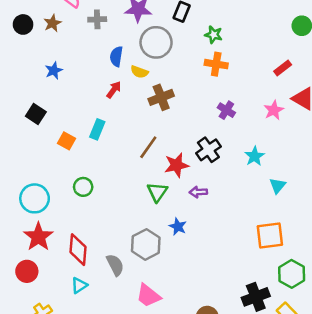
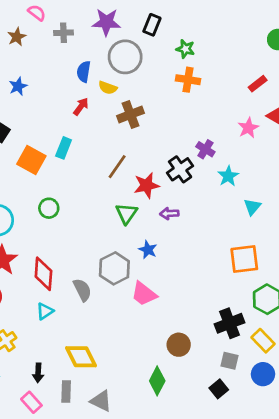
purple cross: (226, 110) -> (205, 149), moved
orange square: (67, 141) -> (31, 160), size x1.5
pink trapezoid: (148, 296) -> (144, 294), moved

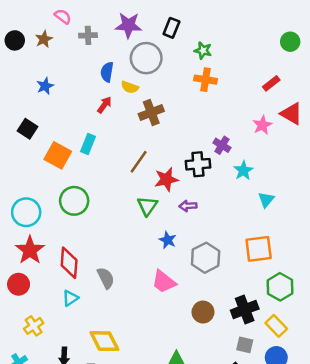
black cross: (180, 169) -> (198, 164), turned 30
green circle: (49, 208) -> (74, 201), size x1.5
gray hexagon: (114, 268) -> (206, 258), moved
brown circle: (179, 345) -> (203, 312), moved

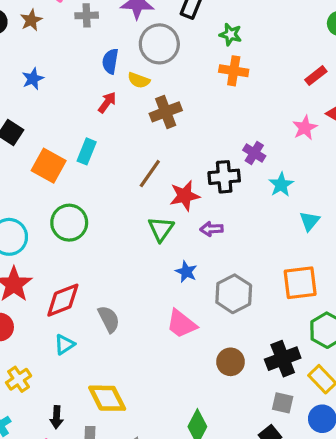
red diamond: (69, 263) -> (63, 300), turned 64

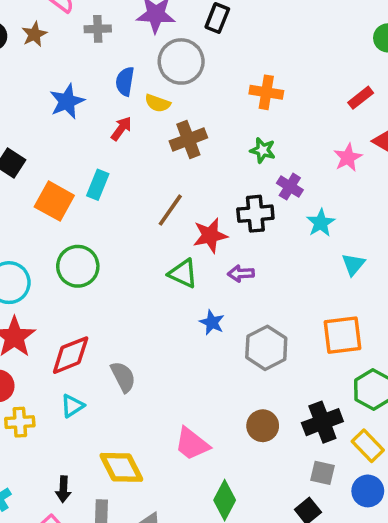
green star: (231, 34) -> (263, 150), moved
blue star: (33, 79) -> (67, 101), moved, size x1.4
green triangle: (161, 229) -> (183, 274), turned -40
pink trapezoid: (181, 324) -> (192, 444), moved
yellow cross: (19, 379) -> (20, 422), moved, turned 30

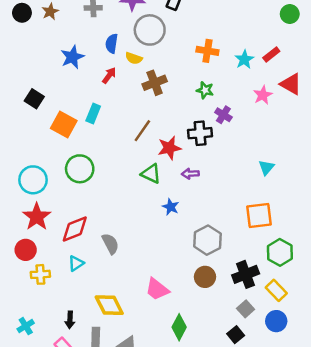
cyan star: (321, 223) -> (244, 59), moved
gray hexagon: (266, 348) -> (207, 240), moved
gray square: (322, 473) -> (246, 309), turned 35

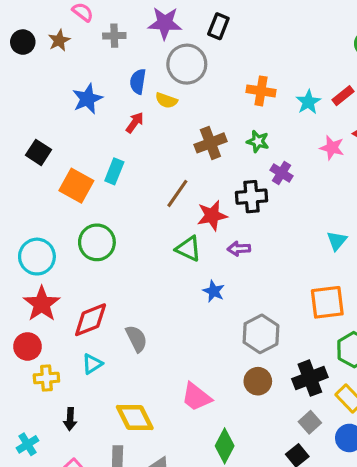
brown cross: (155, 83) -> (210, 143), moved
pink star: (263, 95) -> (332, 148), turned -30
black arrow: (70, 320) -> (70, 419), moved

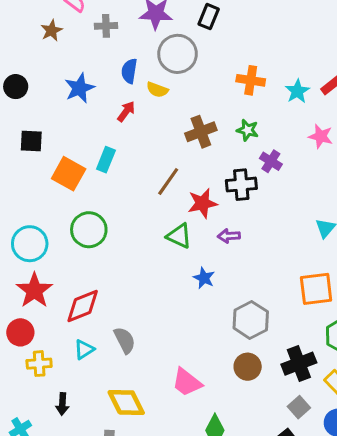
black circle: (23, 42) -> (16, 87), moved
black square: (39, 152) -> (31, 141), turned -30
gray semicircle: (136, 339) -> (125, 340), moved

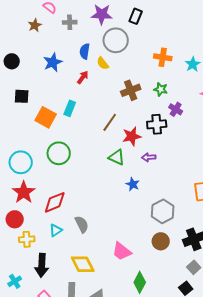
yellow semicircle: (157, 90) -> (103, 63), turned 32
black arrow: (62, 404) -> (42, 265), size x1.6

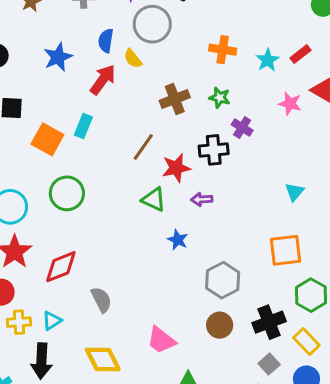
red arrow: (83, 77) -> (103, 80), size x1.5
cyan triangle: (56, 230) -> (52, 321), moved

